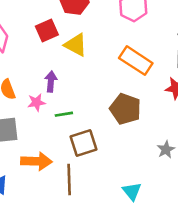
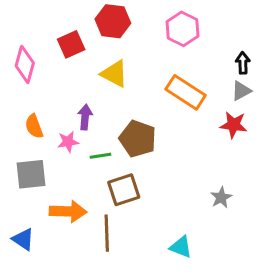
red square: (47, 31) -> (71, 44), moved
brown pentagon: (125, 109) -> (138, 139), moved
cyan triangle: (132, 191) -> (181, 247), turned -30

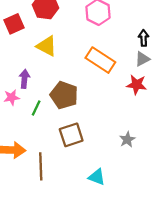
green line: (101, 156) -> (36, 108), turned -56
brown square: (124, 190) -> (71, 135), moved

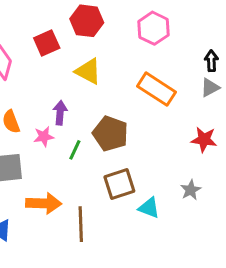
red star: (137, 85) -> (204, 140), moved
cyan triangle: (97, 177) -> (149, 208), moved

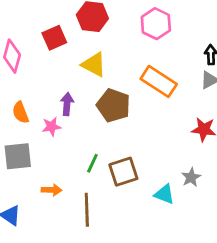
brown pentagon: (110, 134) -> (114, 105), moved
green line: (75, 150) -> (92, 163), moved
orange arrow: (44, 203) -> (52, 190), size x0.6
cyan triangle: (149, 208) -> (164, 194), moved

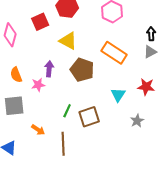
orange arrow: (52, 190) -> (38, 130), turned 32
cyan triangle: (164, 194) -> (118, 95), moved, turned 42

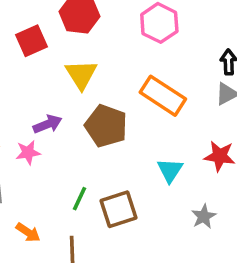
yellow triangle: (68, 41) -> (81, 74), turned 30
purple arrow: (49, 69) -> (48, 124), turned 63

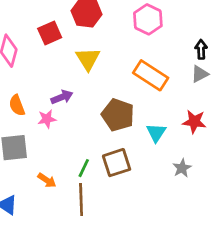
brown pentagon: (106, 126) -> (118, 115), moved
green line: (79, 199) -> (84, 168), moved

